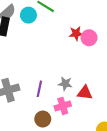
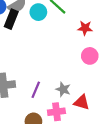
red star: (76, 33) -> (85, 28), moved
pink circle: (89, 38) -> (90, 56), moved

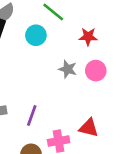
cyan circle: (38, 12) -> (36, 35), moved
gray star: (63, 89) -> (68, 69), moved

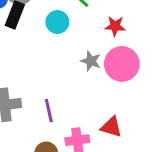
pink circle: (96, 71) -> (122, 64), size x1.5
purple line: (32, 115) -> (49, 111), turned -35

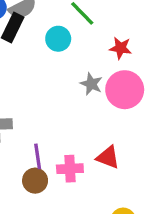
purple line: (49, 111) -> (38, 156), moved

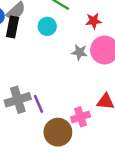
purple line: (38, 156) -> (39, 104), moved
brown circle: (35, 181) -> (58, 132), size x1.5

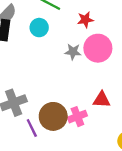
purple line: (39, 104) -> (32, 128), moved
brown circle: (58, 132) -> (53, 116), moved

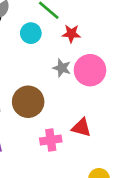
red star: (85, 20) -> (71, 34), moved
brown circle: (53, 116) -> (28, 102), moved

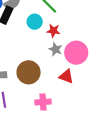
red star: (71, 34) -> (53, 31), moved
red triangle: (81, 128) -> (66, 76), moved

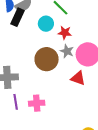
brown circle: (29, 72) -> (47, 59), moved
pink cross: (43, 102) -> (37, 103), moved

